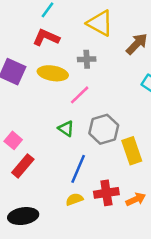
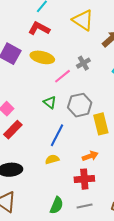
gray cross: (87, 59) -> (83, 63), moved, turned -32
red cross: (106, 193) -> (84, 179), moved
orange arrow: (136, 199) -> (90, 156), moved

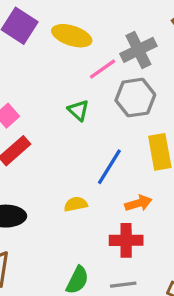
gray cross: (83, 63) -> (138, 50), size x1.5
gray hexagon: (80, 105) -> (135, 98), moved
blue line: (57, 135) -> (109, 167), moved

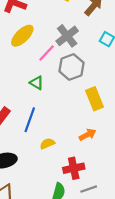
yellow ellipse: (72, 36) -> (22, 36), turned -50
blue line: (109, 167) -> (30, 120), moved
red cross: (126, 240) -> (74, 168), moved

